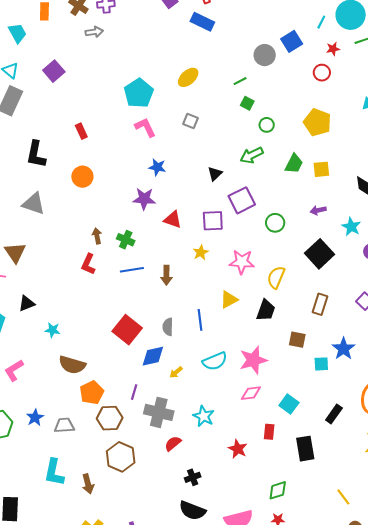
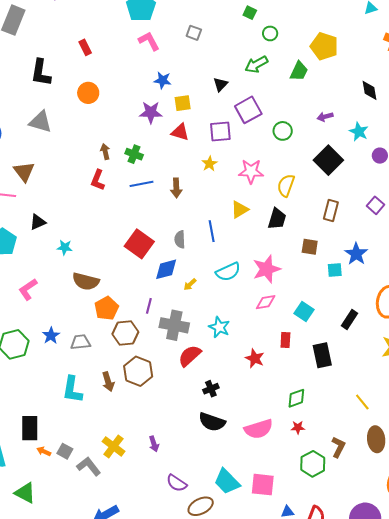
yellow pentagon: (317, 122) -> (324, 46), moved
yellow square: (321, 169) -> (183, 103), moved
red semicircle: (173, 443) -> (190, 356), size x1.4
brown arrow: (88, 484) -> (108, 382), moved

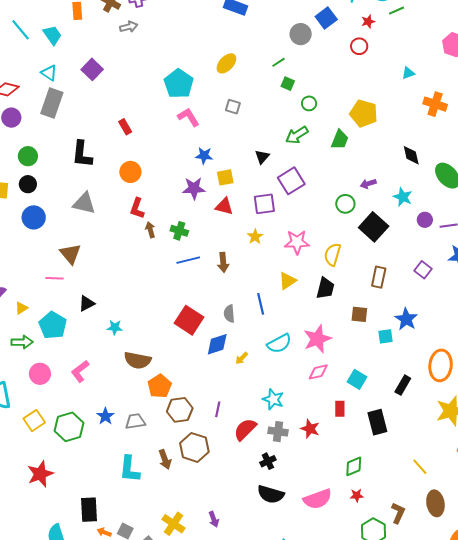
green circle: (283, 131) -> (345, 204), moved
red L-shape: (98, 180) -> (137, 208), moved
purple line: (149, 306) -> (218, 409), moved
gray cross: (174, 325) -> (278, 432), moved, size x0.7

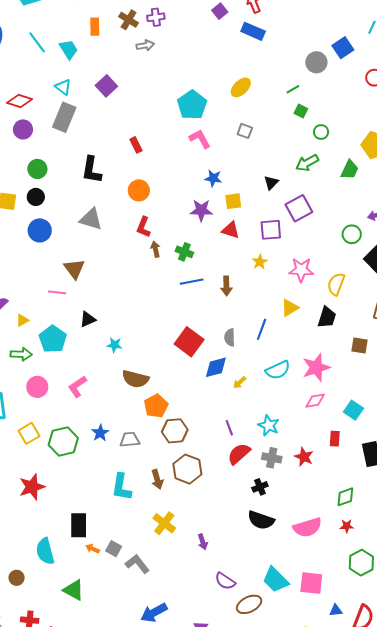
blue line: (261, 304) -> (262, 329), turned 30
purple line: (218, 409) -> (229, 428), moved, turned -35
yellow cross: (174, 524) -> (164, 523), moved

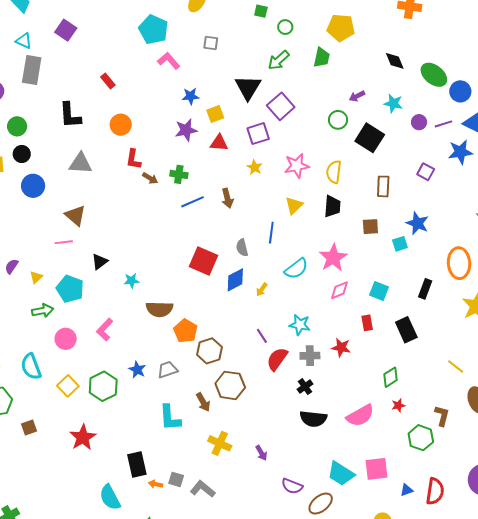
black triangle: (271, 183) -> (248, 87), size x1.8
brown arrow: (155, 249) -> (150, 178), turned 147

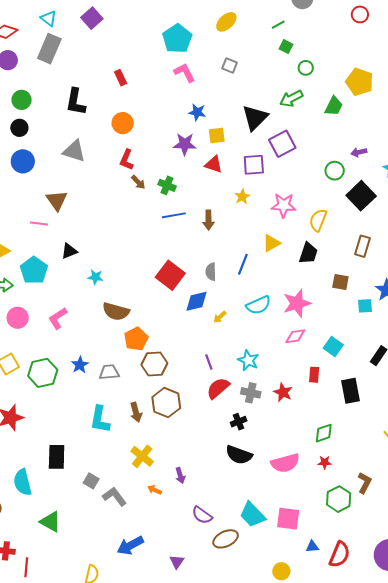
orange arrow: (156, 484) -> (155, 490), moved

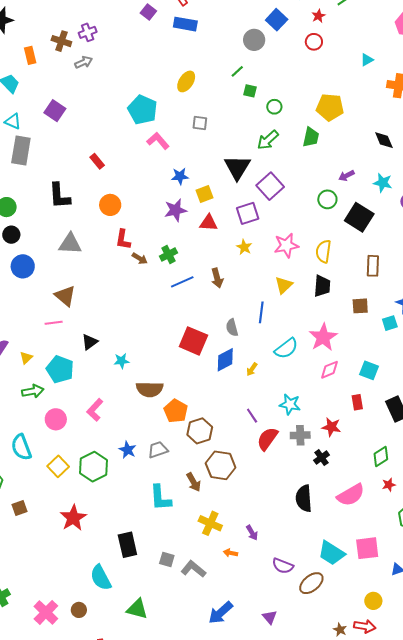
green cross: (167, 185) -> (168, 254), turned -36
black cross: (239, 422) -> (321, 458), moved
black semicircle: (239, 455) -> (304, 498), turned 80

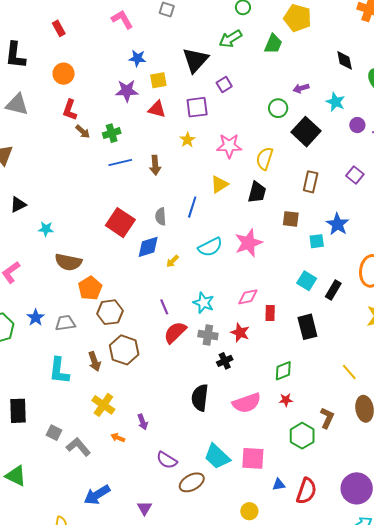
purple square: (270, 186) -> (224, 84), size x0.6
pink diamond: (330, 370) -> (248, 297), moved
cyan square: (369, 370) -> (307, 281), moved

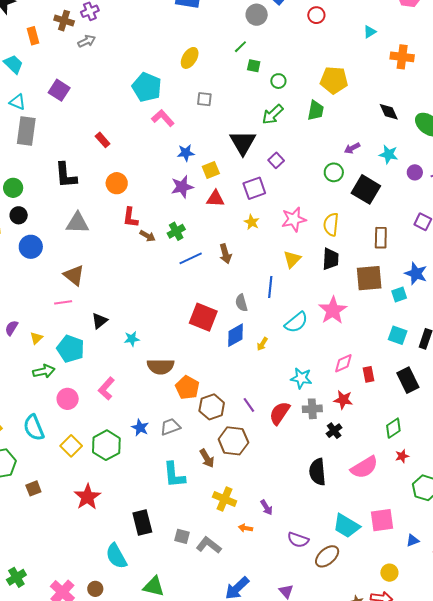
brown square: (291, 219) -> (369, 278), size x1.6
purple line: (164, 307) -> (249, 405), moved

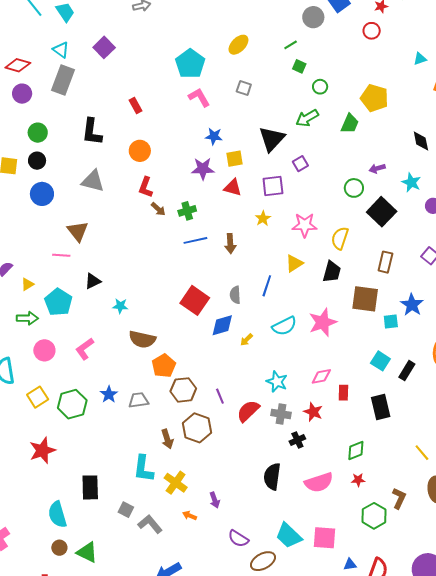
cyan L-shape: (174, 475) -> (143, 469), moved
brown circle: (95, 589) -> (59, 548), moved

